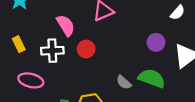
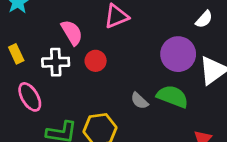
purple circle: (156, 42) -> (178, 54), size x1.6
pink ellipse: (31, 80) -> (30, 97), turned 45

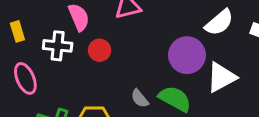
white semicircle: (204, 19) -> (219, 22), size x1.5

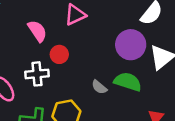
white cross: (58, 46) -> (37, 74), moved

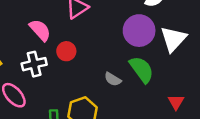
white cross: (37, 74) -> (34, 64), moved
green semicircle: (128, 82) -> (142, 69), turned 44

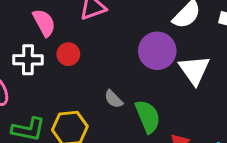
white triangle: (173, 39) -> (194, 70), turned -32
green semicircle: (142, 69) -> (148, 117), moved

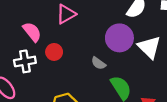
gray semicircle: (114, 99) -> (99, 63), moved

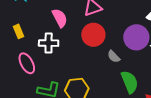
red circle: (54, 52) -> (93, 35), moved, size x1.5

